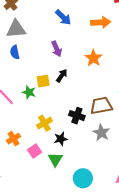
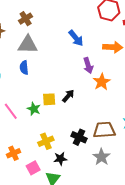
purple arrow: (57, 49) -> (88, 65), moved

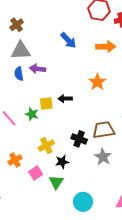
purple arrow: (88, 65) -> (38, 69), moved, turned 119
black arrow: (68, 96) -> (65, 99), turned -128

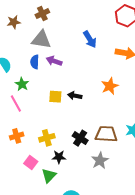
green star: (32, 114) -> (22, 84), moved
orange cross: (15, 160) -> (17, 136), moved
pink square: (36, 173) -> (31, 163), turned -32

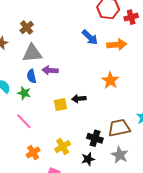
blue arrow: (90, 39) -> (90, 37), moved
green star: (22, 84) -> (24, 93), moved
black star: (59, 157) -> (88, 159), moved

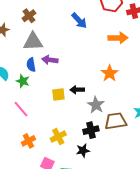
blue arrow: (90, 37) -> (79, 21), moved
black cross: (95, 138) -> (91, 130), turned -35
gray star: (120, 155) -> (96, 105), moved

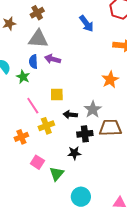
black arrow: (77, 90) -> (70, 115), moved
pink line: (21, 109) -> (33, 106), moved
yellow cross: (58, 137) -> (46, 126), moved

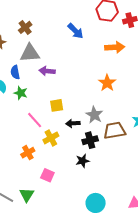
blue semicircle: (33, 62) -> (15, 72), moved
green triangle: (57, 174) -> (27, 195), moved

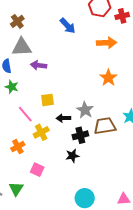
orange star: (107, 83) -> (108, 78), moved

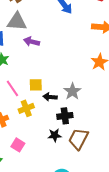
yellow square: (47, 100) -> (36, 85), moved
brown trapezoid: (105, 126) -> (78, 139), moved, turned -60

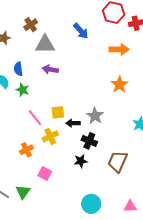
gray triangle: (17, 22) -> (45, 44), moved
black cross: (65, 116) -> (89, 141), turned 35
brown trapezoid: (78, 139) -> (118, 161), moved

